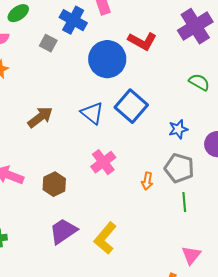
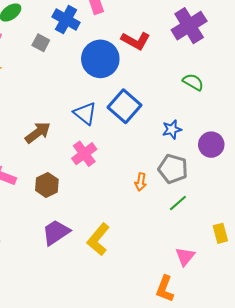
brown arrow: (40, 117) -> (38, 132), moved
pink cross: (103, 162) -> (84, 154), moved
green line: (184, 202) -> (178, 203), turned 54

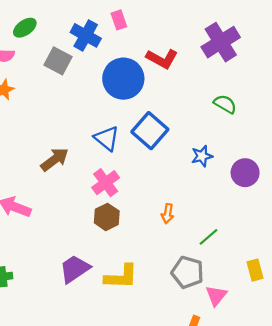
gray square: (41, 43) -> (58, 61), size x1.4
gray pentagon: (173, 169) -> (188, 272), moved
brown hexagon: (47, 185) -> (107, 217), moved
yellow L-shape: (98, 239) -> (121, 277), turned -128

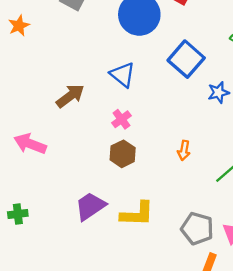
blue square: (150, 131) -> (186, 59), moved
pink cross: (106, 183) -> (121, 119), size x0.7
gray pentagon: (188, 272) -> (197, 228), moved

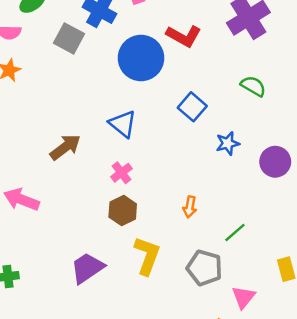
blue square: (186, 59) -> (192, 107), size x0.7
yellow L-shape: (137, 214) -> (147, 256), moved, turned -72
gray pentagon: (197, 228) -> (204, 268), moved

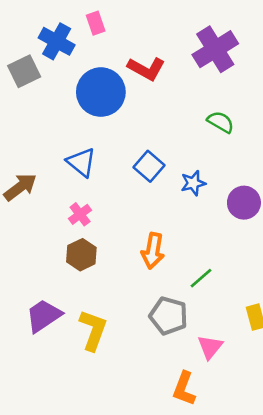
gray square: (69, 38) -> (24, 71), turned 36
blue square: (192, 107) -> (149, 166), moved
orange arrow: (190, 207) -> (153, 251), size x1.5
yellow L-shape: (147, 256) -> (93, 330), moved

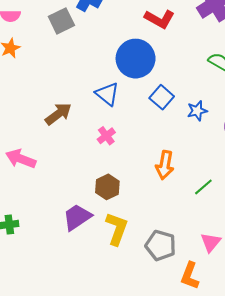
blue circle: (101, 92) -> (136, 59), moved
brown hexagon: (81, 255) -> (107, 187), moved
gray pentagon: (168, 316) -> (161, 245), moved

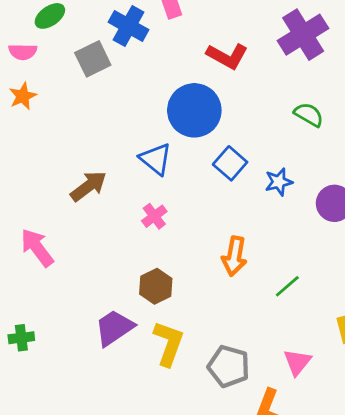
pink arrow: (21, 159) -> (37, 248), turned 32

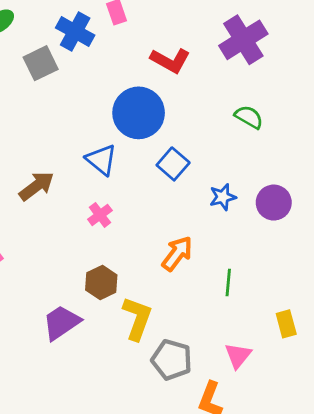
blue star: (279, 182) -> (223, 197), moved
orange arrow: (234, 256) -> (177, 254), turned -153
green line: (287, 286) -> (228, 283), turned -44
yellow L-shape: (169, 343) -> (137, 318), moved

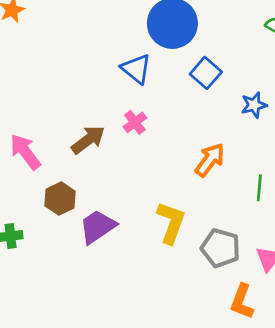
brown arrow: (37, 186) -> (88, 140), moved
brown hexagon: (101, 283) -> (60, 199), moved
gray pentagon: (172, 360) -> (221, 248), moved

